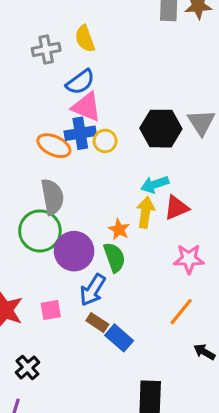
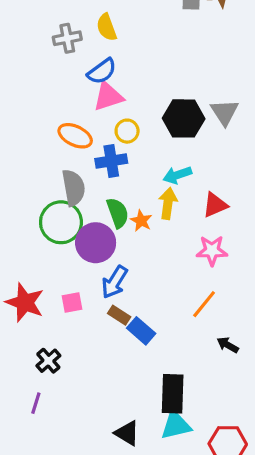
pink triangle: (86, 107) -> (108, 96), turned -40
blue cross: (80, 133) -> (111, 161), moved
red triangle: (176, 208) -> (215, 205), moved
green semicircle: (114, 257) -> (118, 213), moved

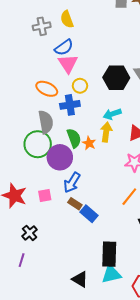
pink triangle: (108, 96) -> (68, 64), turned -45

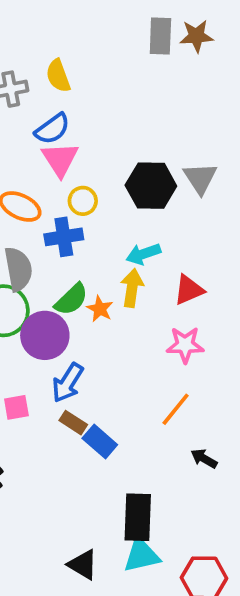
green semicircle: (74, 138) -> (71, 299), turned 66

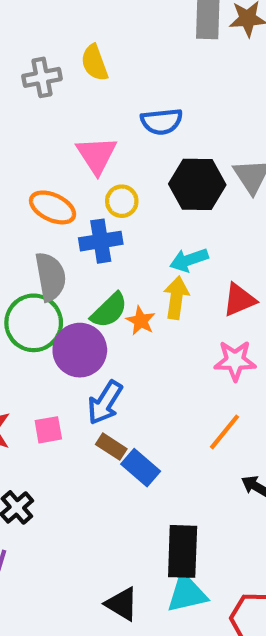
blue semicircle: (52, 129) -> (162, 121), moved, turned 30

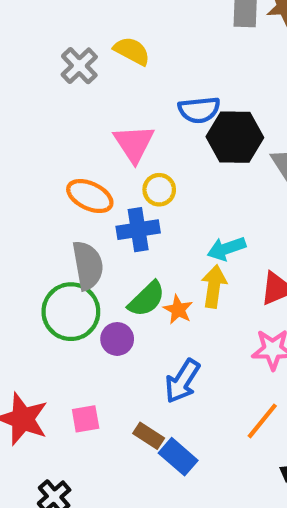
yellow semicircle: (94, 63) -> (132, 51), turned 138
gray cross: (42, 77) -> (79, 66), turned -33
black hexagon: (197, 184) -> (235, 137), moved
purple circle: (80, 350) -> (117, 339), size x0.6
blue arrow: (105, 403) -> (182, 381), moved

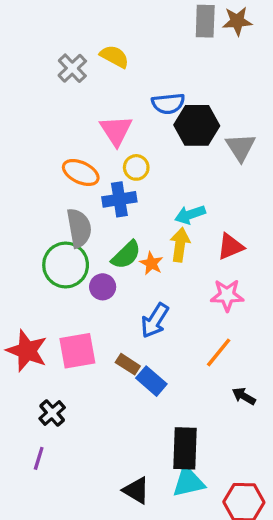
pink square: (86, 419) -> (77, 351), size x1.6

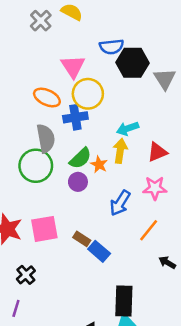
yellow circle: (136, 167) -> (88, 94), size x1.6
purple circle: (103, 287) -> (78, 182), moved
blue arrow: (155, 320) -> (120, 203), moved

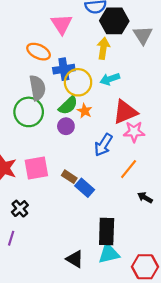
yellow circle: (88, 94) -> (78, 82), moved
yellow arrow: (120, 151) -> (103, 48), moved
red triangle: (157, 152) -> (125, 112), moved, size x1.4

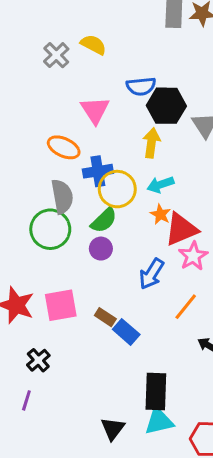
orange star: (85, 111) -> (160, 214), moved
pink star: (134, 132) -> (193, 256), turned -30
black triangle: (75, 259) -> (113, 429), turned 36

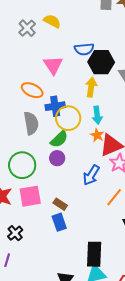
cyan arrow: (160, 185) -> (97, 115), turned -78
green circle: (50, 229) -> (22, 165), moved
blue rectangle: (126, 332) -> (59, 222), moved, turned 30

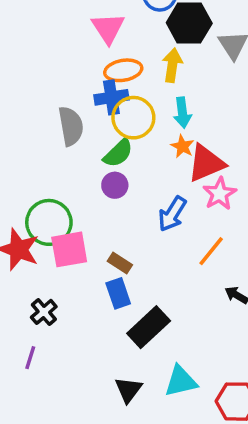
orange ellipse: (32, 90) -> (123, 70), moved, turned -35
green circle: (22, 165) -> (49, 222), moved
black rectangle: (94, 254) -> (149, 327), moved, turned 45

